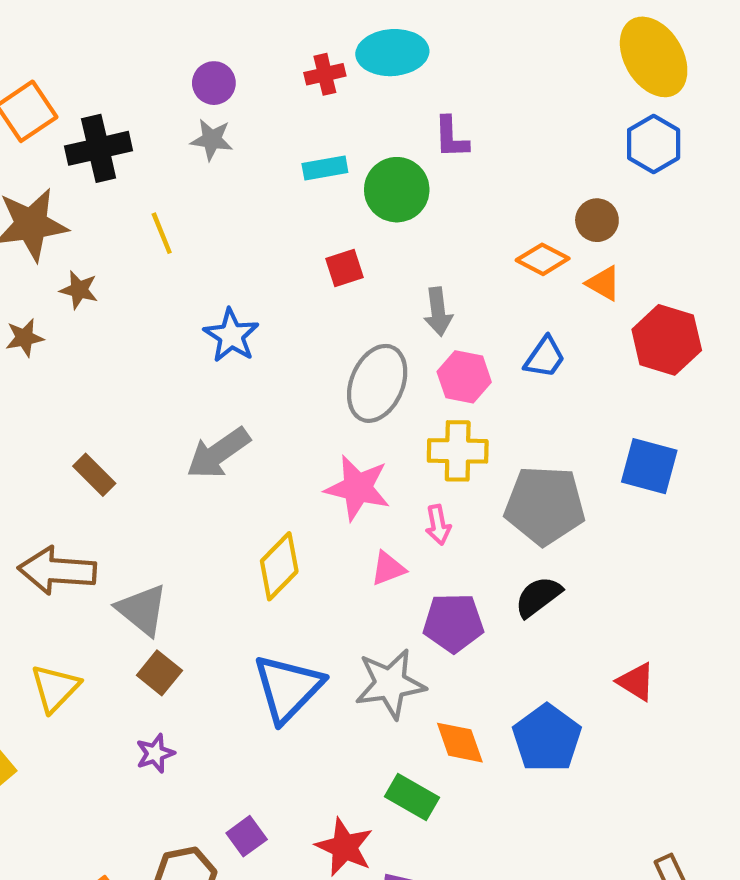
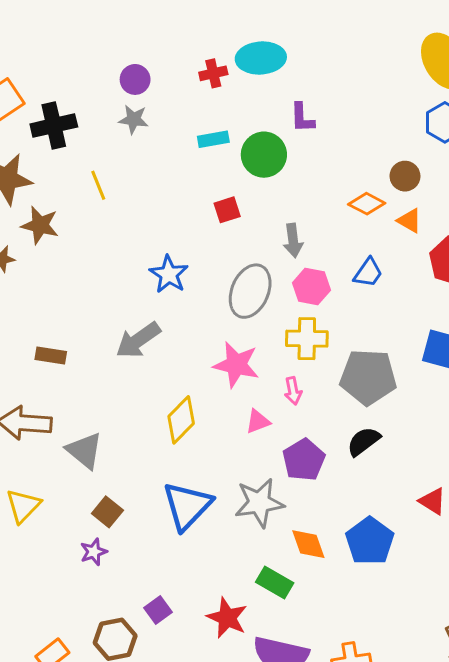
brown star: (79, 290) -> (40, 225), size x1.4
blue star: (231, 336) -> (169, 274), moved
brown rectangle: (94, 475) -> (51, 356), turned -36
purple pentagon: (453, 623) -> (304, 460), turned -30
brown square: (159, 673) -> (107, 512), moved

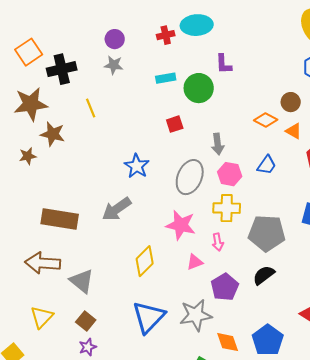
brown rectangle: (51, 356) -> (60, 219), size x1.8
brown square: (107, 512) -> (86, 321), moved

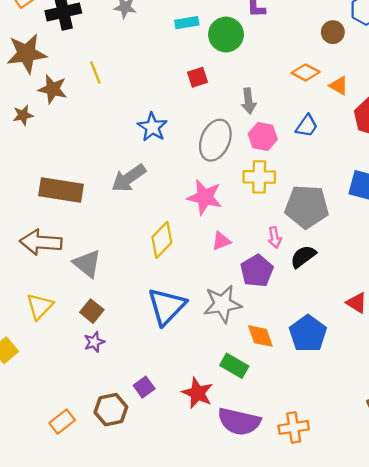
brown circle: (291, 102) -> (333, 32), moved
yellow line: (91, 108) -> (95, 72), moved
pink arrow: (218, 242) -> (275, 238), moved

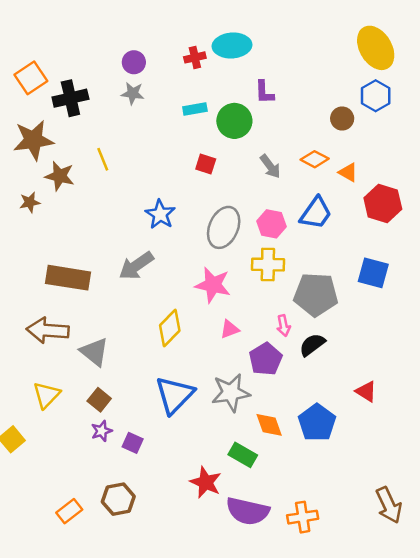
red square: (197, 77) -> (206, 164), turned 36
gray arrow: (249, 101) -> (270, 166), moved, turned -30
blue trapezoid: (307, 126) -> (316, 213), size x1.4
purple square: (144, 387) -> (133, 443), moved, turned -30

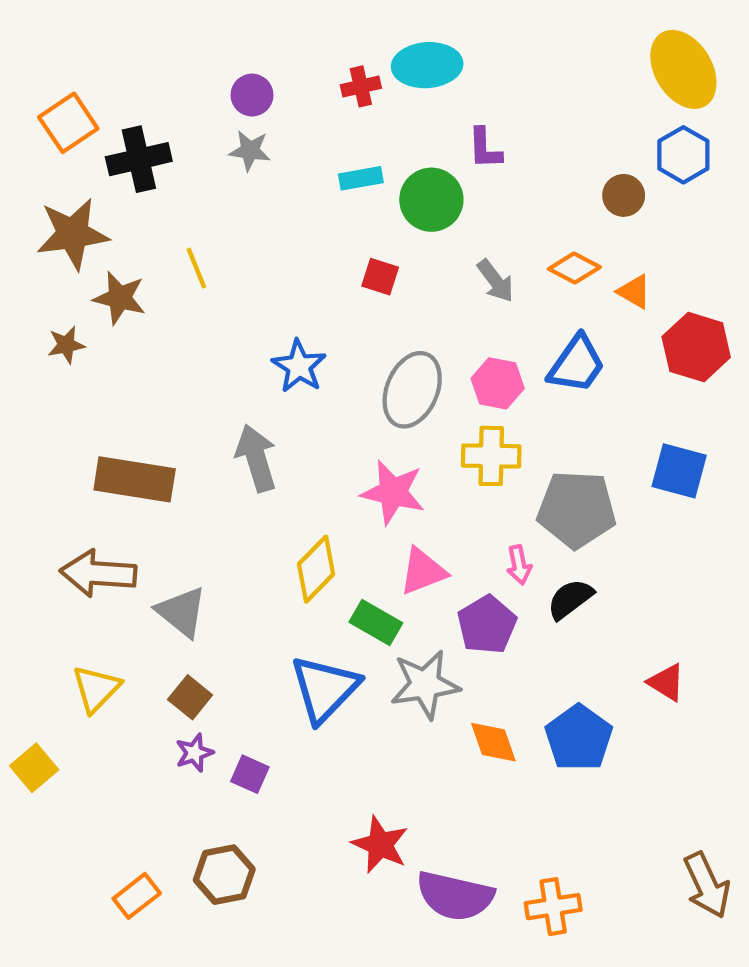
gray arrow: (136, 266) -> (256, 458), turned 108
pink triangle: (230, 329) -> (423, 571), size x1.4
green rectangle: (243, 455) -> (376, 623), moved

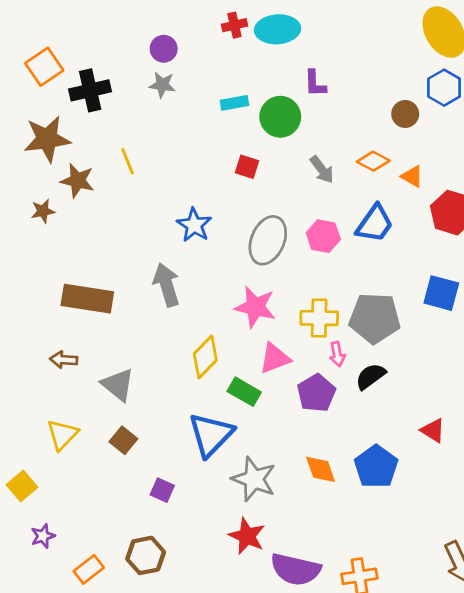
red cross: (361, 86) -> (234, 25), moved
yellow cross: (491, 456) -> (319, 318), moved
brown arrow: (98, 573) -> (64, 360), size x0.6
gray star: (425, 684) -> (254, 479), moved, turned 30
purple star: (194, 753) -> (43, 536), moved

